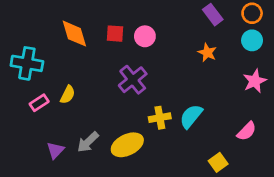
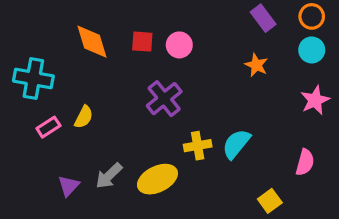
pink semicircle: (247, 131) -> (305, 162), turned -30

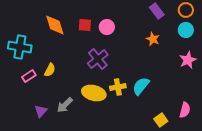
pink semicircle: (305, 162) -> (185, 110), moved
yellow ellipse: (157, 179) -> (94, 93), moved, turned 40

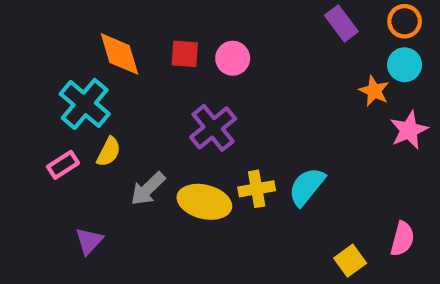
orange star: (153, 39) -> (374, 91), moved
cyan cross: (20, 47) -> (85, 104), moved, turned 30
gray arrow: (65, 105) -> (148, 189), moved

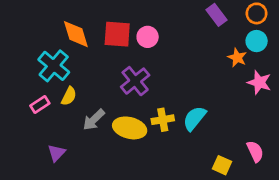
red square: (185, 54) -> (117, 34), size x1.5
pink star: (409, 130) -> (259, 82), turned -30
pink semicircle: (402, 239) -> (255, 151), turned -40
yellow square: (350, 261) -> (222, 165), turned -30

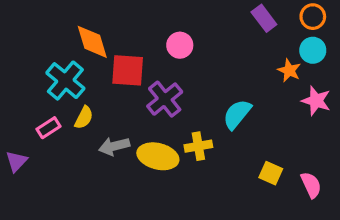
red square: (117, 34) -> (128, 70), moved
cyan semicircle: (194, 118) -> (237, 114), moved
gray arrow: (94, 120) -> (114, 146), turned 30
purple triangle: (56, 153) -> (17, 161), moved
yellow square: (222, 165) -> (271, 173), moved

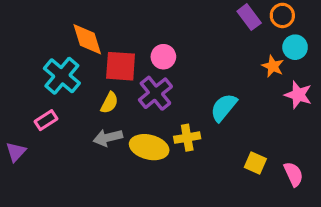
orange circle: (313, 17) -> (282, 15), moved
pink circle: (180, 45) -> (163, 57), moved
yellow semicircle: (84, 118) -> (109, 103), moved

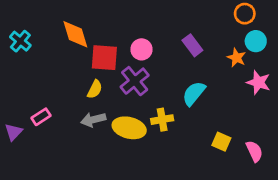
purple rectangle: (249, 17) -> (192, 45), moved
cyan cross: (62, 76) -> (20, 41), moved, size x0.7
pink rectangle: (46, 120) -> (41, 117), moved

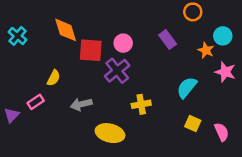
orange circle: (245, 14) -> (193, 12), moved
yellow semicircle: (95, 89) -> (54, 78), moved
cyan semicircle: (194, 93) -> (187, 87), moved
yellow ellipse: (129, 128) -> (110, 133), moved

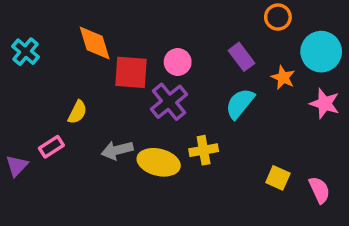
cyan circle: (223, 36) -> (321, 52), size x1.5
orange star: (206, 50) -> (283, 78), moved
cyan semicircle: (187, 87) -> (240, 103), moved
yellow ellipse: (110, 133) -> (159, 162), moved

